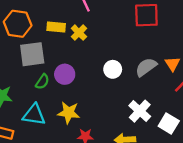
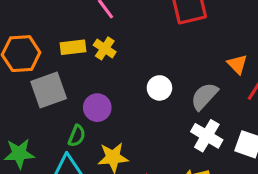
gray semicircle: (146, 67) -> (204, 96), moved
green semicircle: (42, 82) -> (77, 136), moved

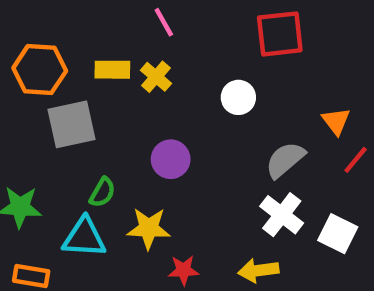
white circle: (159, 88) -> (238, 97), moved
purple circle: (97, 108) -> (171, 159), moved

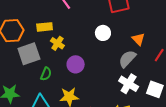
yellow cross: (156, 77) -> (57, 43), moved
orange triangle: (336, 121) -> (138, 39), moved
green semicircle: (102, 192) -> (46, 74), moved

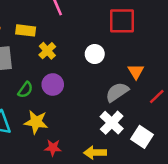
yellow cross: (57, 43) -> (47, 51), moved
green semicircle: (46, 74) -> (25, 90), moved

